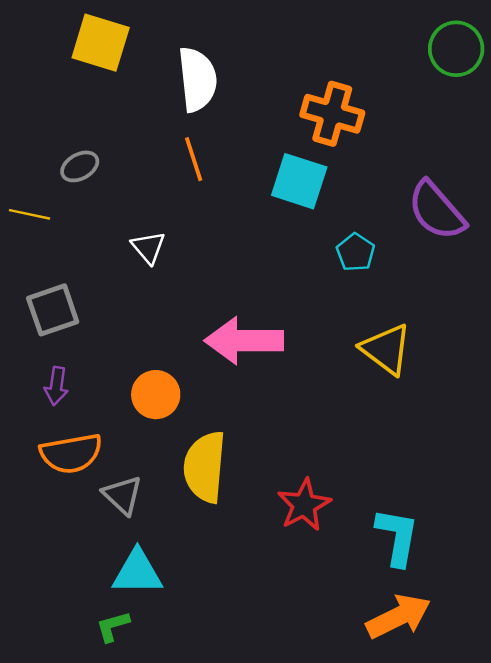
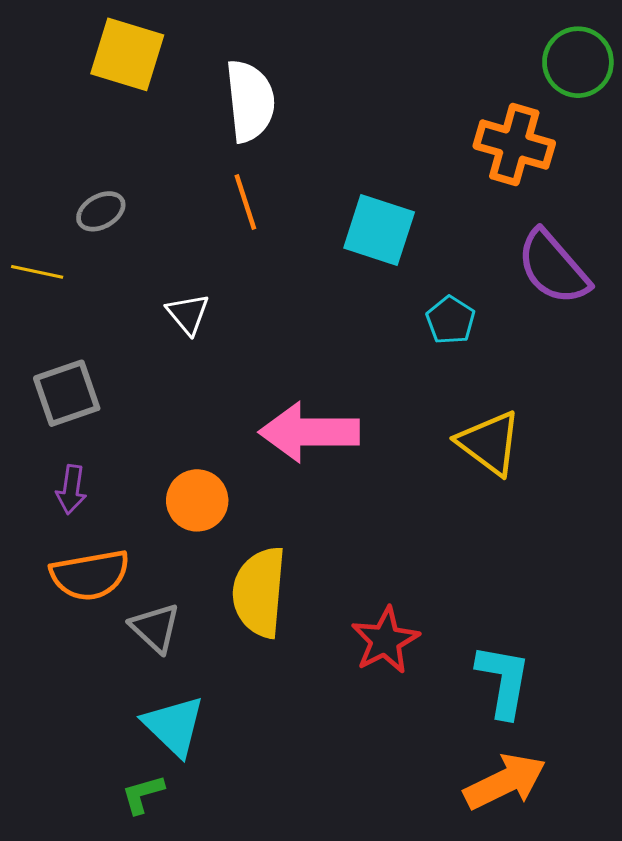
orange cross: (332, 114) -> (514, 145), moved
cyan triangle: (137, 572) -> (174, 726), turned 44

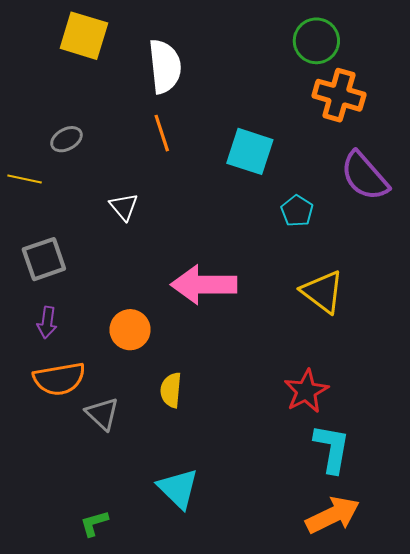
green circle: (578, 62) -> (316, 41), moved
yellow semicircle: (259, 592) -> (171, 390), size x0.6
red star: (385, 640) -> (306, 391), moved
cyan triangle: (174, 726) -> (178, 488), moved

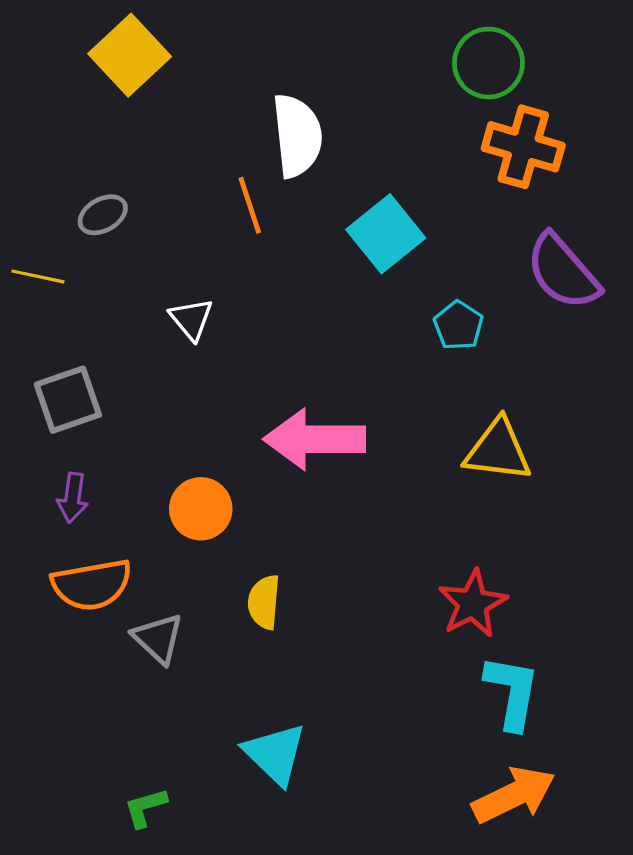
yellow square: (84, 36) -> (130, 55), turned 30
white semicircle: (165, 66) -> (297, 136), moved
cyan square: (250, 151) -> (386, 234), turned 33
yellow triangle: (323, 292) -> (498, 450), turned -30

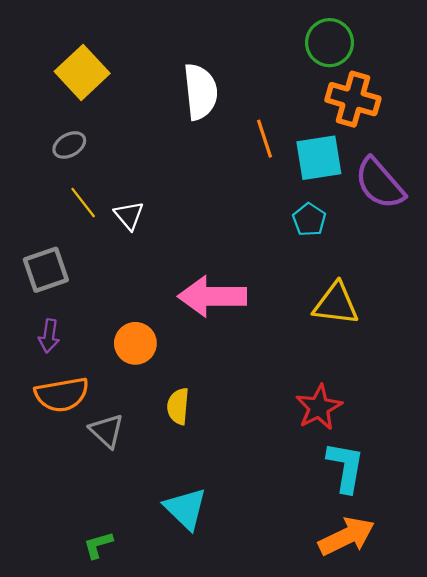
yellow square: (130, 55) -> (82, 72), moved
orange line: (250, 205) -> (264, 139), moved
cyan square: (386, 234) -> (319, 158), moved, turned 30
yellow line: (38, 276) -> (83, 203), moved, turned 40

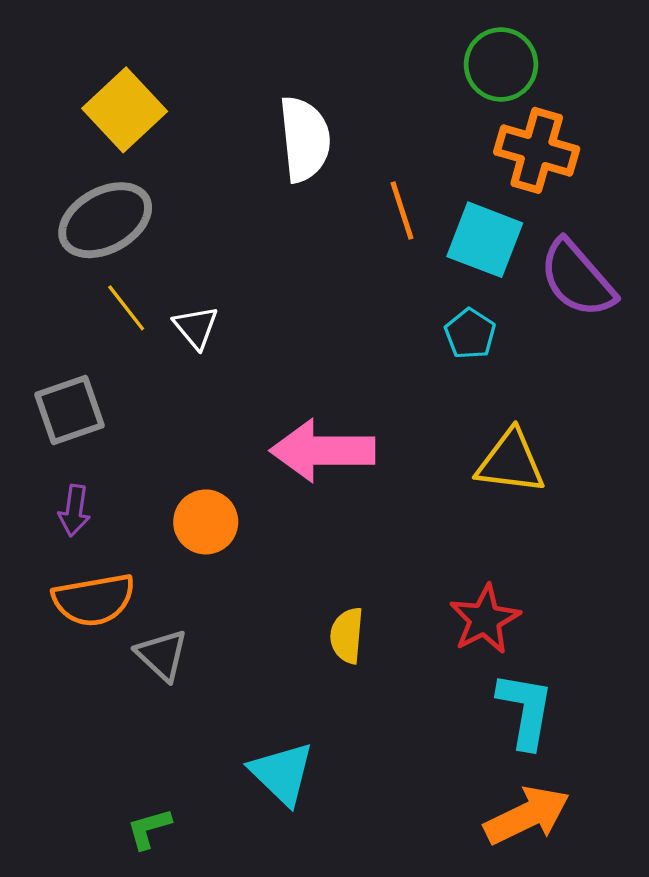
gray ellipse: (69, 145) -> (105, 220), size x1.8
cyan square: (319, 158) -> (485, 240), turned 30
yellow semicircle: (178, 406) -> (347, 635), moved

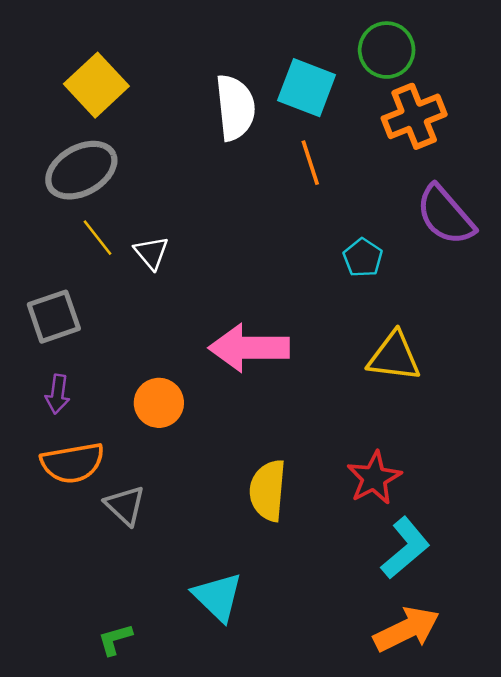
orange cross: (537, 150) -> (414, 116), turned -38
cyan square: (485, 240) -> (307, 88), moved
yellow semicircle: (347, 635) -> (268, 490), size x1.4
cyan L-shape: (525, 710) -> (405, 548), turned 40

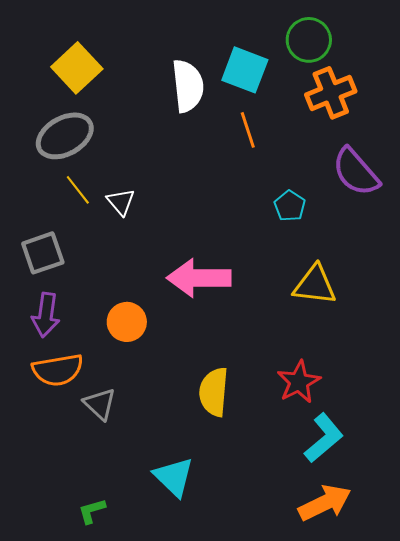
purple arrow: (58, 394) -> (46, 315), size x1.4

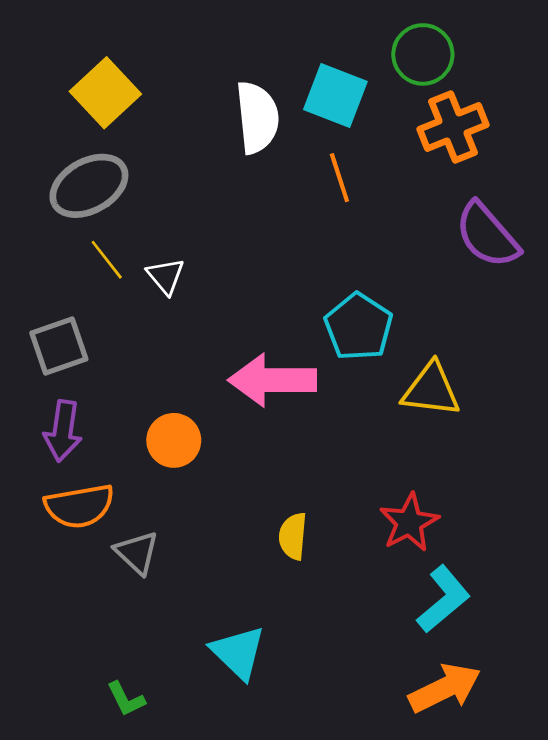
cyan pentagon: (290, 206) -> (359, 327), moved, size x1.6
yellow semicircle: (214, 392) -> (293, 536), size x0.7
green L-shape: (92, 511) -> (126, 699), turned -100

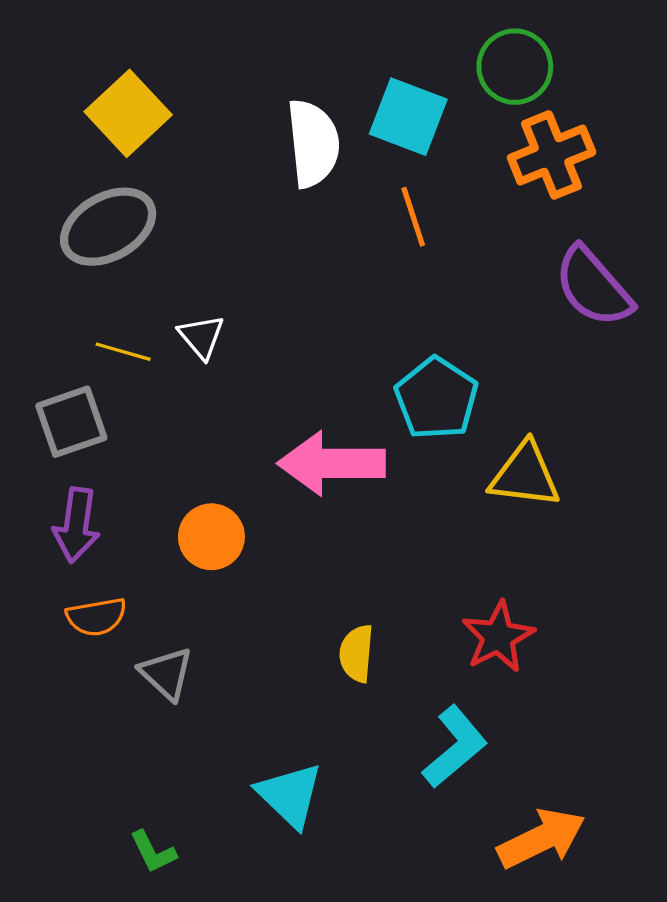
yellow line: (107, 260) -> (123, 352), moved, turned -36
orange semicircle: (79, 506) -> (96, 617), size x0.7
cyan L-shape: (443, 599) -> (455, 747), moved

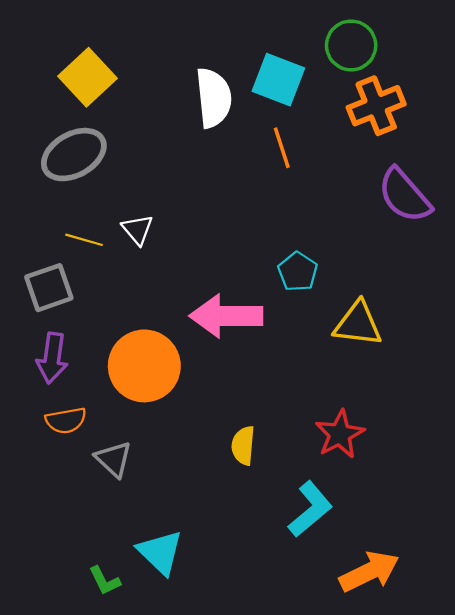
cyan pentagon: (436, 398) -> (298, 272), size x0.7
orange circle: (211, 537) -> (144, 366), size x1.6
cyan triangle: (290, 795) -> (160, 552), moved

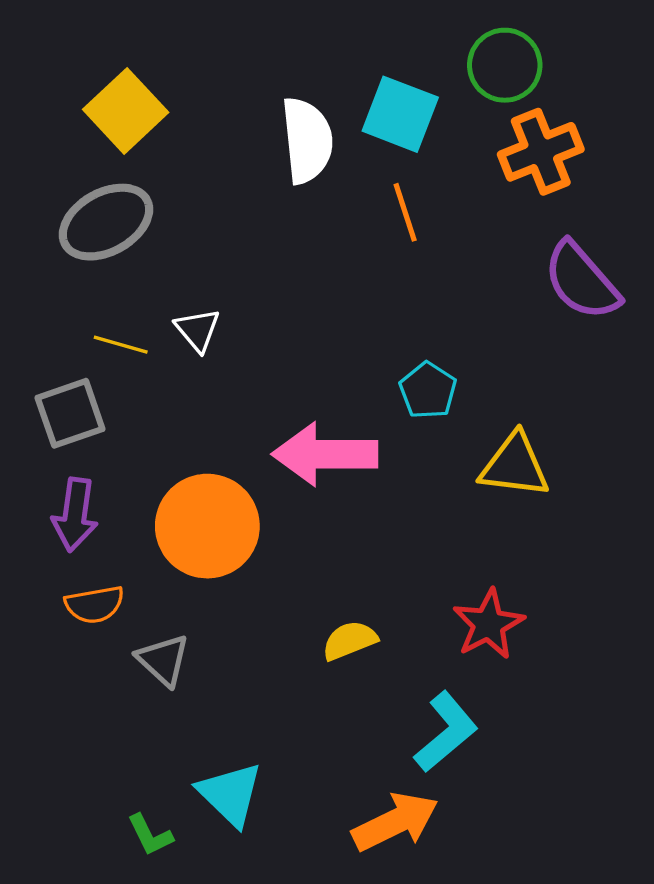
yellow semicircle: (243, 446) -> (350, 640), turned 63
orange arrow: (369, 572) -> (395, 822), moved

